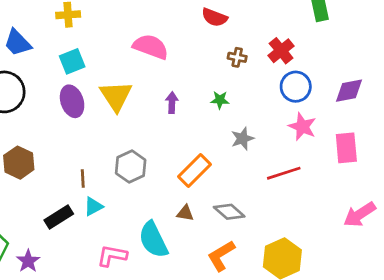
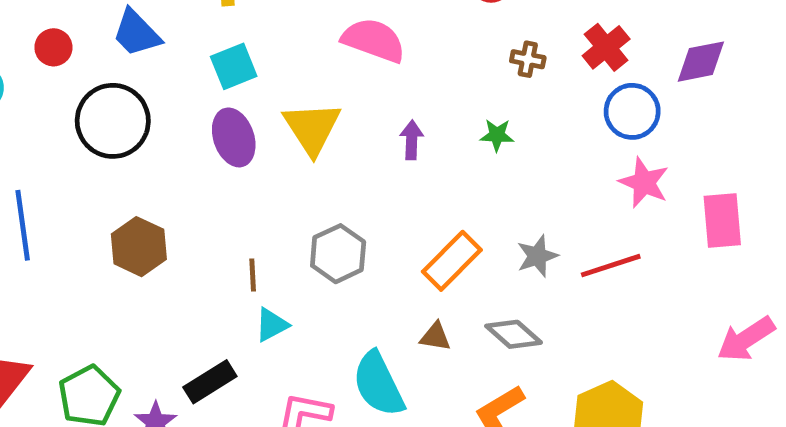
purple diamond: (349, 91) -> (701, 62), moved
gray star: (242, 139) -> (537, 256), moved
black rectangle: (59, 217) -> (210, 382), moved

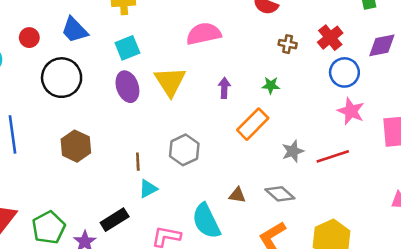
pink semicircle: (374, 40) -> (204, 34), turned -32
orange rectangle: (452, 261) -> (253, 124), moved

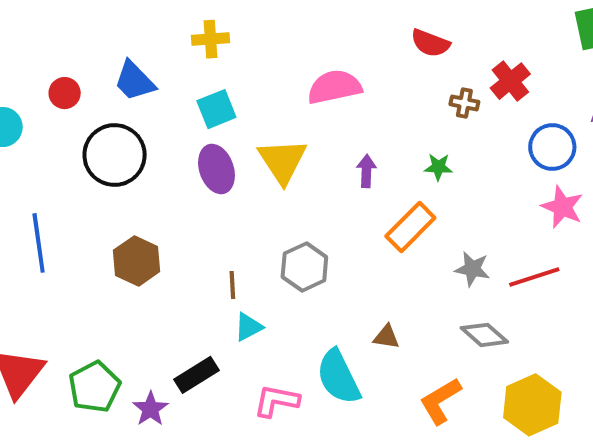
red cross: (330, 38) -> (510, 81), moved
gray star: (293, 151) -> (472, 269), turned 30
gray diamond: (280, 194) -> (484, 335), moved

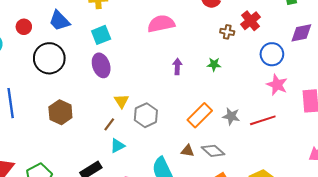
yellow triangle: (282, 161) -> (121, 101), moved, size x0.6
orange rectangle: (410, 227) -> (200, 115), moved
brown line: (232, 285) -> (109, 124), turned 40
gray diamond: (484, 335) -> (213, 151), moved

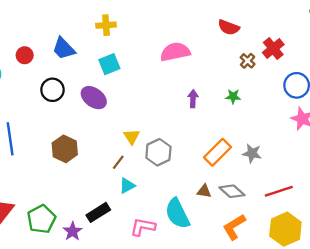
brown cross: (227, 32) -> (248, 61), turned 32
black circle: (49, 58) -> (53, 90), size x0.7
purple ellipse: (101, 65) -> (94, 98), moved, turned -35
red line: (263, 120) -> (279, 191), moved

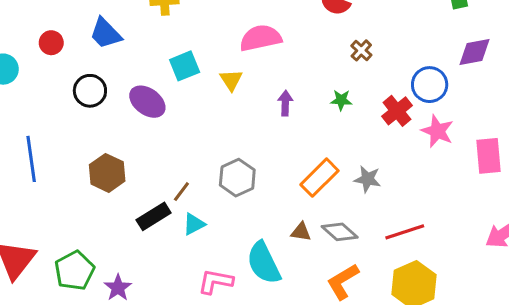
red cross: (273, 49) -> (397, 111), moved
cyan square: (109, 64) -> (185, 66), moved
yellow triangle: (132, 137) -> (231, 80), moved
black rectangle: (98, 212) -> (154, 216), moved

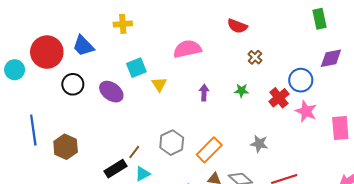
red circle: (51, 43) -> (47, 52), size x2.0
yellow triangle: (231, 80) -> (159, 84), moved
brown hexagon: (107, 173) -> (66, 147), moved
orange rectangle: (319, 178) -> (209, 150), moved

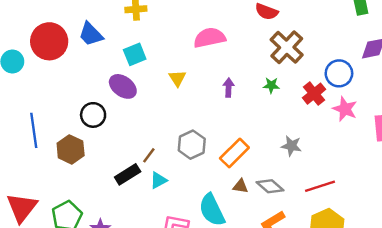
brown cross: (255, 57) -> (287, 47), size x2.0
cyan square: (136, 68) -> (135, 54), moved
black circle: (73, 84) -> (93, 115), moved

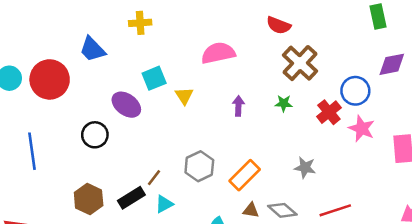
red circle: (49, 41) -> (50, 79), moved
cyan square: (135, 54) -> (154, 78), moved
brown hexagon: (71, 149) -> (89, 199), moved

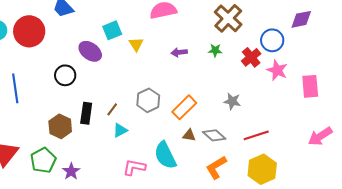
purple arrow: (238, 106) -> (179, 52), turned -98
black rectangle: (131, 198) -> (86, 113), moved, turned -50

